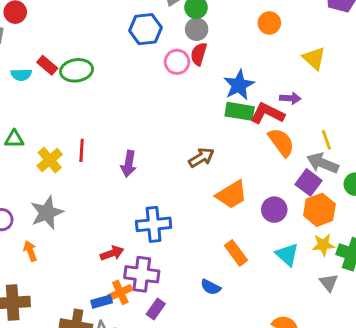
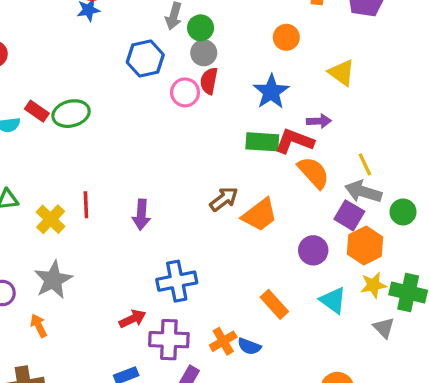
blue star: (239, 85) -> (271, 92), moved
orange trapezoid: (232, 195) -> (260, 215), moved
orange cross: (120, 292) -> (223, 341), moved

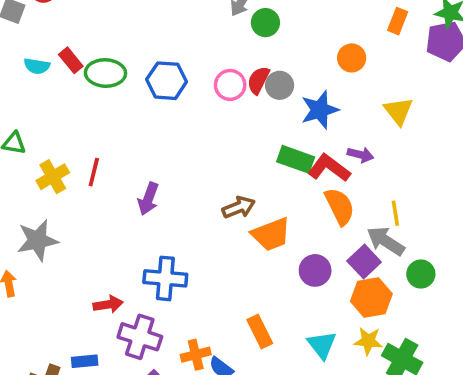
gray circle: (204, 53) -> (280, 85), moved
blue hexagon: (145, 59) -> (167, 81), moved
purple circle: (313, 250) -> (315, 270), moved

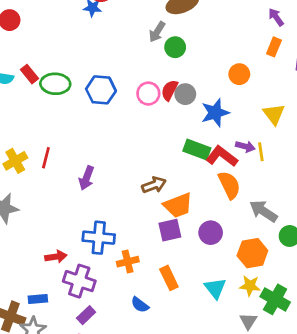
yellow line: (395, 213) -> (261, 152), moved
purple square: (364, 262) -> (170, 230), moved, turned 30
orange cross: (196, 355) -> (128, 262), moved

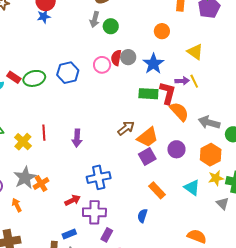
red L-shape: (222, 156) -> (168, 93), turned 85
orange cross: (128, 262) -> (41, 183), moved
blue semicircle: (140, 305) -> (142, 216), turned 88

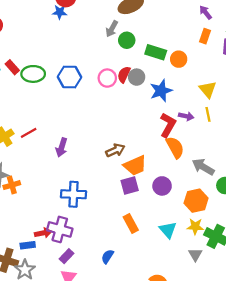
yellow line: (194, 81) -> (208, 114), moved
green rectangle: (148, 94) -> (156, 52), moved
red line: (44, 133) -> (29, 133), turned 49
red arrow: (73, 200) -> (43, 233), moved
blue semicircle: (142, 216) -> (107, 257), moved

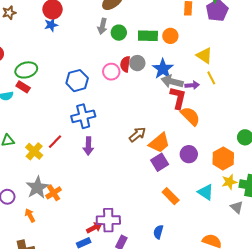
green ellipse: (33, 74) -> (26, 70), moved
gray arrow: (203, 167) -> (172, 82), moved
blue cross: (73, 194) -> (83, 116), moved

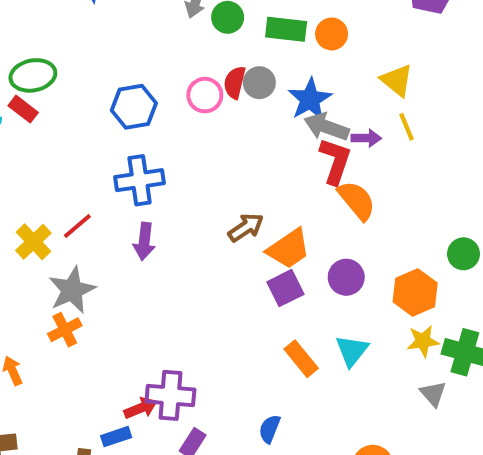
gray star: (37, 187) -> (72, 290), moved
cyan triangle: (206, 192) -> (352, 351), moved, turned 30

